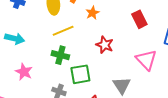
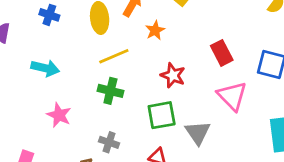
red rectangle: (139, 19) -> (222, 53), moved
green square: (80, 74) -> (162, 115), moved

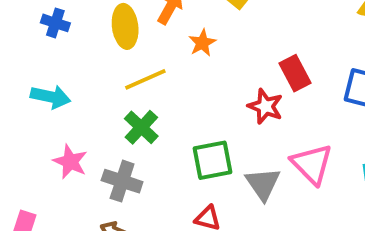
red star: (173, 75) -> (265, 106), moved
green cross: (110, 91) -> (141, 127), turned 30
pink triangle: (232, 96) -> (312, 164), moved
gray cross: (109, 142) -> (122, 181), moved, size x1.4

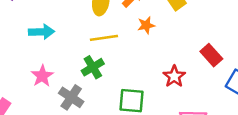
red rectangle: (295, 73) -> (211, 55), moved, turned -30
cyan arrow: (51, 97) -> (42, 32), turned -30

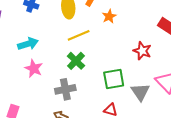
pink star: (42, 76) -> (34, 68), moved
gray cross: (71, 97) -> (65, 89), turned -30

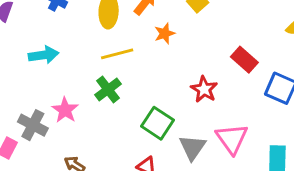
pink star: (34, 68) -> (65, 110), moved
green square: (114, 79) -> (158, 123), turned 35
gray cross: (65, 89) -> (33, 125), moved, turned 30

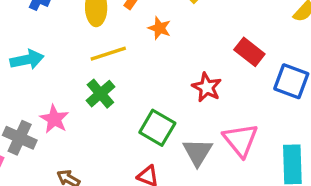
orange star: (165, 33) -> (159, 28), turned -30

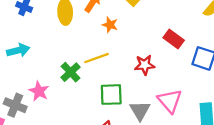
yellow line: (108, 54) -> (97, 58), moved
red star: (207, 87) -> (145, 65), turned -30
green square: (157, 128) -> (111, 95), turned -30

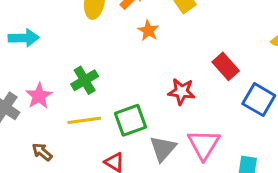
yellow line: (97, 58) -> (84, 120), moved
green square: (111, 95) -> (131, 120), turned -30

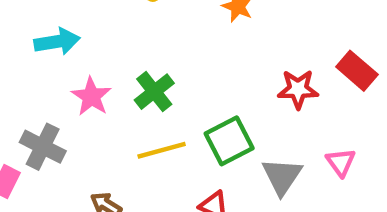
red rectangle: (226, 66) -> (357, 71), moved
pink star: (39, 96) -> (91, 96), moved
pink triangle: (204, 144) -> (341, 162), size x0.6

